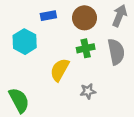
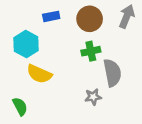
gray semicircle: (116, 52) -> (112, 73), moved
yellow semicircle: (60, 70) -> (39, 74), moved, turned -95
green semicircle: (19, 100) -> (20, 106), size x0.7

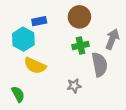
blue rectangle: (51, 16) -> (39, 21), moved
gray arrow: (127, 16) -> (112, 39), moved
gray star: (93, 97) -> (74, 86), moved

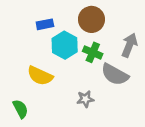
cyan hexagon: (23, 39) -> (65, 45), moved
green cross: (80, 45) -> (93, 52), turned 35
gray semicircle: (100, 65) -> (115, 75), turned 130

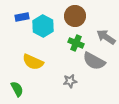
blue rectangle: (45, 24) -> (22, 17), moved
cyan hexagon: (65, 45) -> (43, 26), moved
gray arrow: (129, 45) -> (106, 37), turned -78

